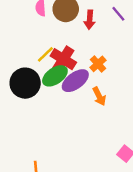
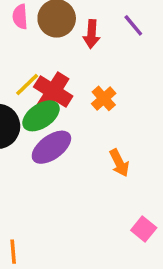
purple ellipse: (75, 81) -> (51, 147), moved
orange arrow: (99, 96) -> (119, 163), moved

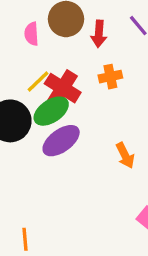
pink semicircle: (20, 17) -> (31, 34), moved
orange cross: (104, 98) -> (110, 77), moved, turned 30

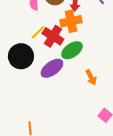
orange cross: (110, 77) -> (71, 21), moved, size x1.5
green ellipse: (51, 111) -> (72, 50), moved

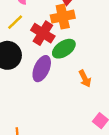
yellow line: (38, 32) -> (15, 22), moved
purple ellipse: (52, 68) -> (42, 69), turned -30

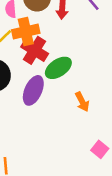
orange cross: (63, 17) -> (26, 32), moved

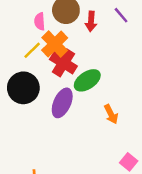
orange cross: (26, 32) -> (55, 44), turned -32

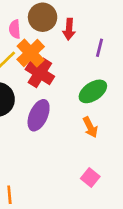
purple line: (121, 15) -> (100, 48), moved, turned 54
green ellipse: (87, 80) -> (93, 91), moved
pink square: (129, 162) -> (90, 178), moved

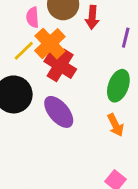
green ellipse: (93, 91) -> (118, 86), turned -36
purple ellipse: (39, 115) -> (59, 112), turned -64

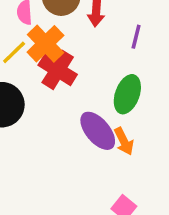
purple ellipse: (59, 112) -> (98, 131), moved

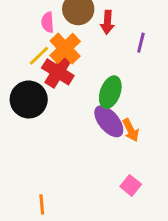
red cross: (58, 70) -> (58, 72), moved
green ellipse: (127, 94) -> (110, 92), moved

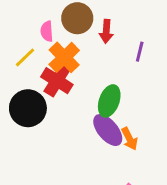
yellow line: (39, 56) -> (25, 57), moved

